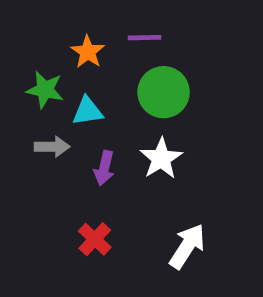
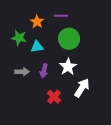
gray arrow: (52, 147) -> (22, 72), moved
red cross: (95, 239) -> (54, 97), moved
white arrow: (187, 246) -> (82, 88), moved

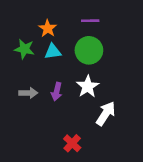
purple line: (61, 16) -> (90, 21), moved
cyan triangle: (37, 47) -> (53, 52), moved
red cross: (54, 97) -> (72, 143), moved

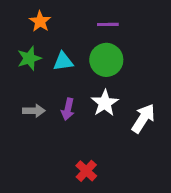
orange star: (48, 28) -> (40, 21), moved
green star: (24, 49) -> (29, 58), turned -30
white arrow: (106, 114) -> (143, 118), moved

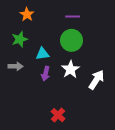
cyan triangle: (63, 61) -> (42, 54), moved
gray arrow: (34, 111) -> (15, 66), moved

